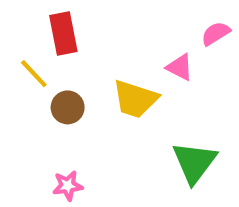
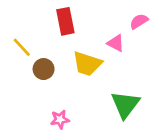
red rectangle: (63, 33) -> (65, 21), moved
pink star: (68, 186) -> (60, 119), moved

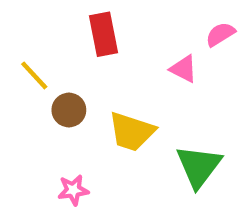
yellow trapezoid: (87, 64) -> (132, 132), moved
pink star: (60, 119) -> (73, 190), moved

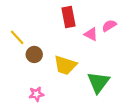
red rectangle: (104, 34) -> (68, 17), moved
pink semicircle: (220, 34) -> (109, 26), moved

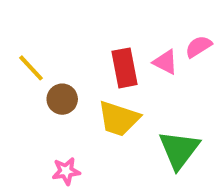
red rectangle: (68, 17) -> (125, 68), moved

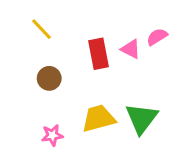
yellow line: (31, 68) -> (42, 29), moved
yellow trapezoid: (119, 119) -> (98, 118), moved, turned 147

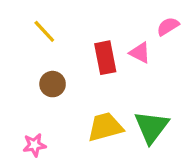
pink semicircle: (157, 37) -> (168, 26), moved
pink star: (52, 135) -> (34, 145), moved

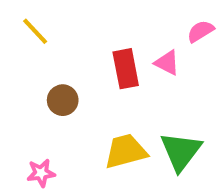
yellow line: (44, 31) -> (35, 31), moved

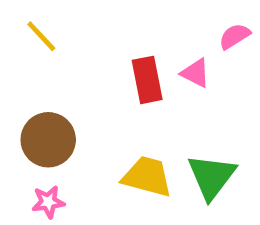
brown circle: (63, 100) -> (48, 140), moved, size x1.5
yellow trapezoid: (126, 151) -> (147, 177), turned 30

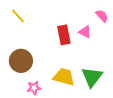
pink semicircle: (235, 36) -> (102, 16), turned 80
pink star: (48, 202) -> (34, 88), moved

